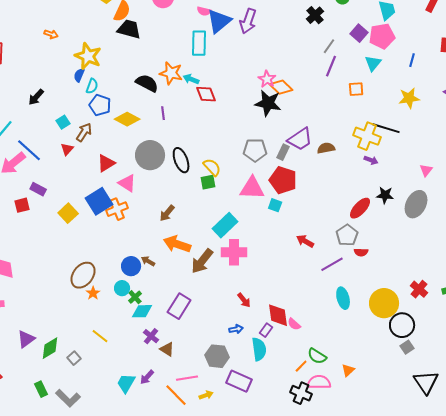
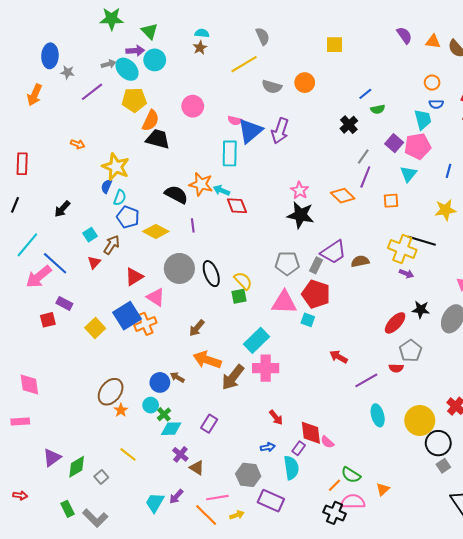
orange diamond: (281, 87) -> (343, 196), moved
gray pentagon: (347, 235) -> (410, 351), moved
purple rectangle: (179, 306) -> (209, 424), size x0.7

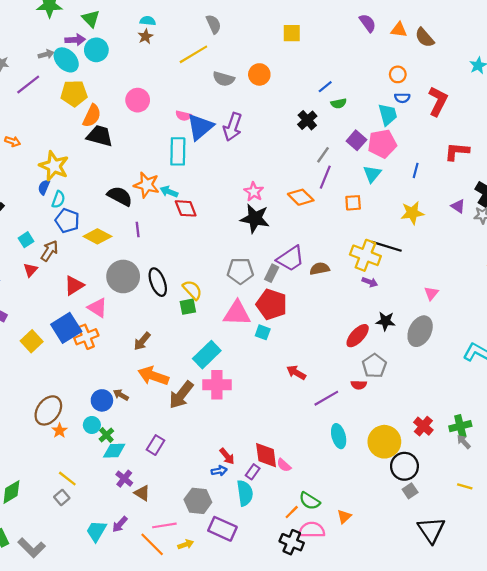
red arrow: (276, 417) -> (227, 456), moved
gray square: (101, 477) -> (62, 498), moved

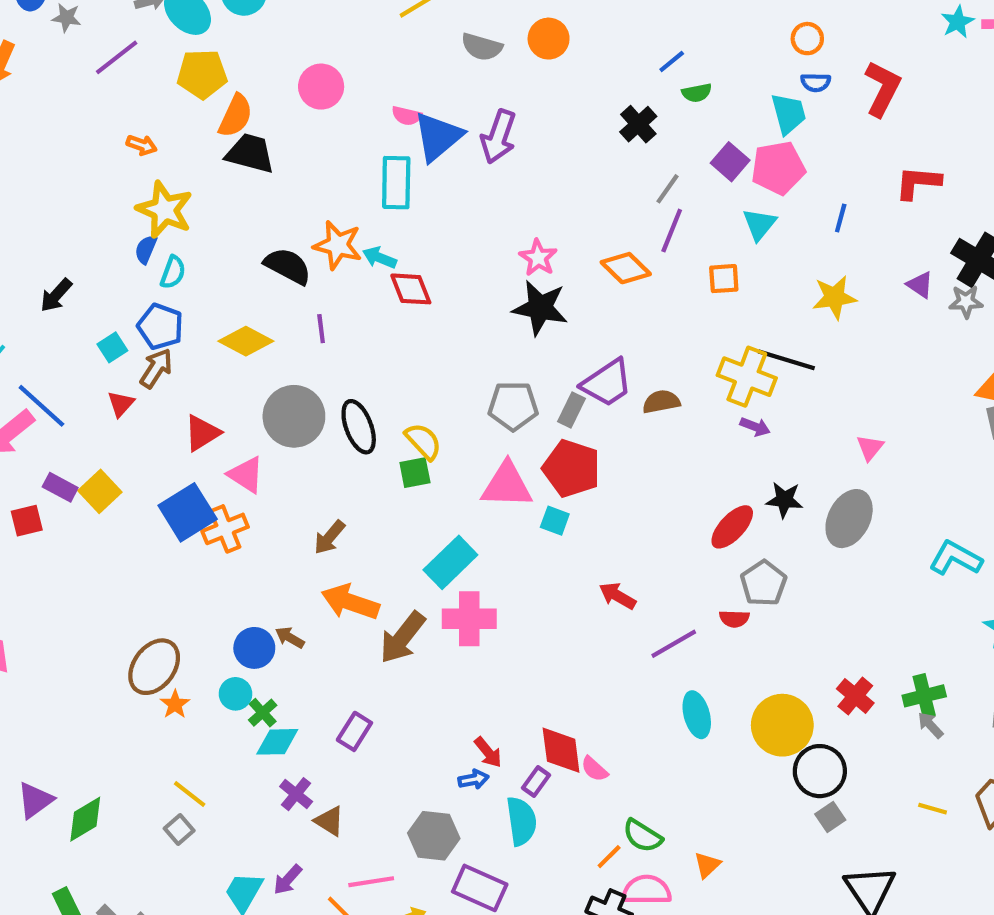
orange arrow: (13, 141) -> (142, 145), moved
blue pentagon: (67, 221) -> (160, 327), moved
yellow square: (32, 341) -> (100, 491), moved

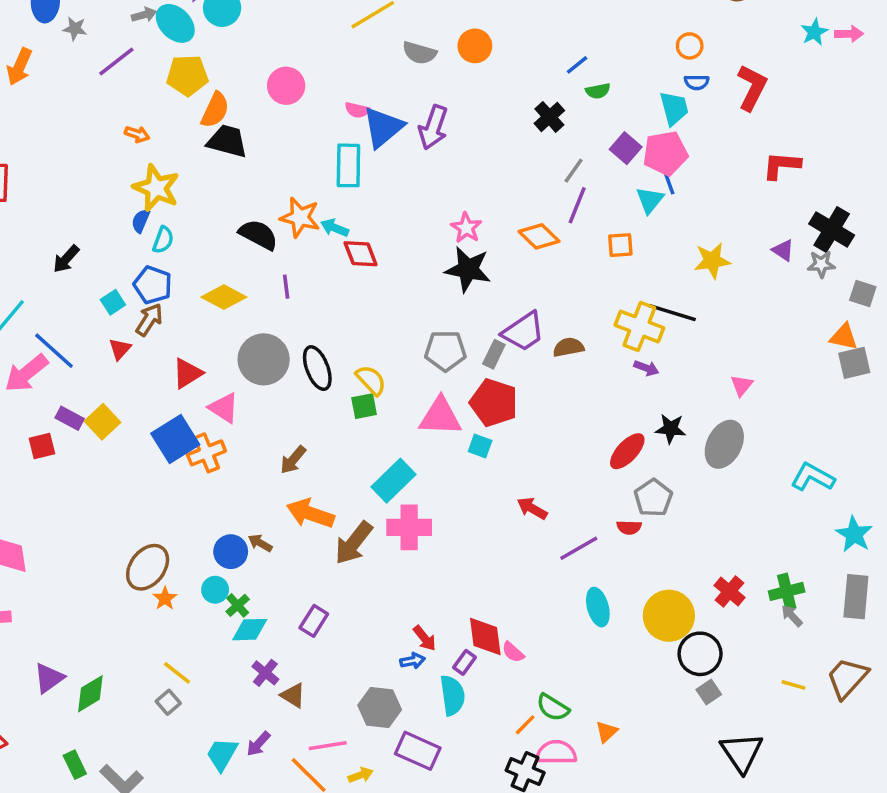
blue line: (841, 218) -> (669, 183), moved, turned -35

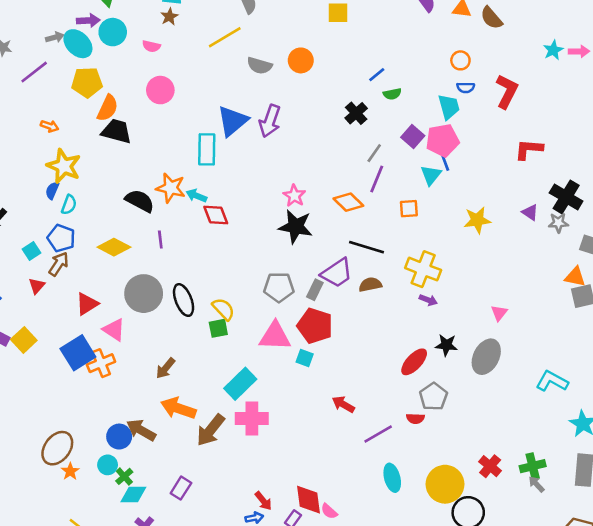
pink semicircle: (357, 110) -> (151, 46), moved
black line: (672, 313) -> (366, 247), moved
brown arrow: (260, 543) -> (141, 430), size x1.6

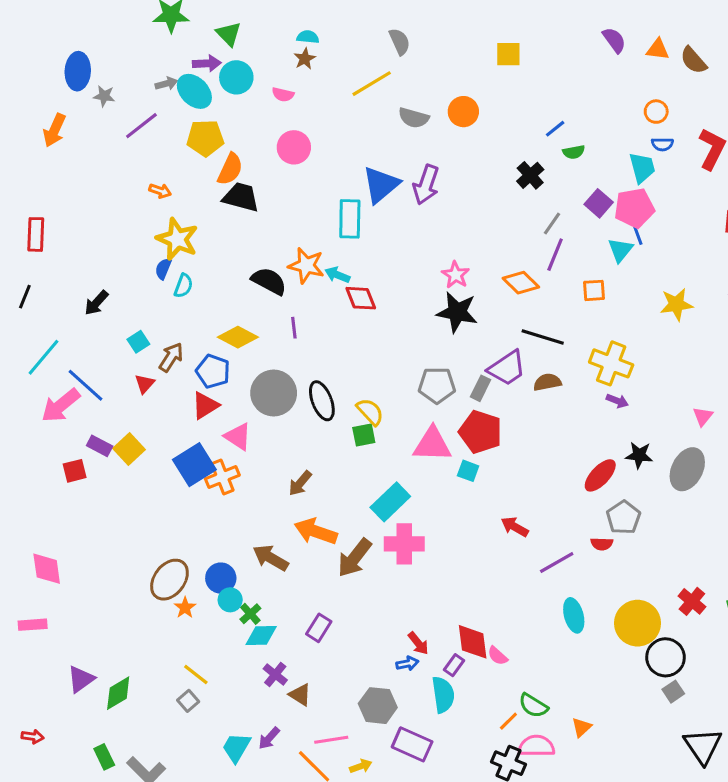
blue pentagon: (61, 238) -> (213, 371), moved
blue circle: (119, 437) -> (221, 578), moved

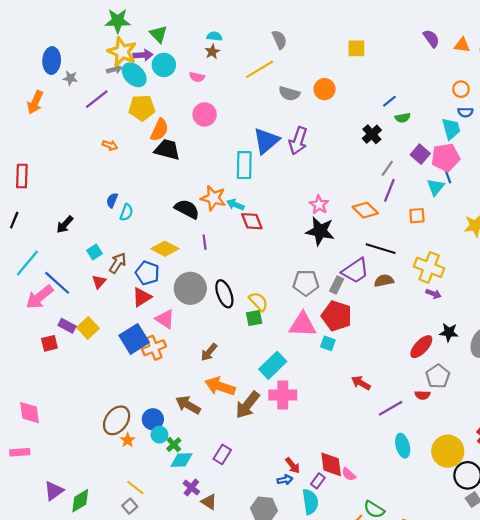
yellow star: (177, 239) -> (122, 52), moved

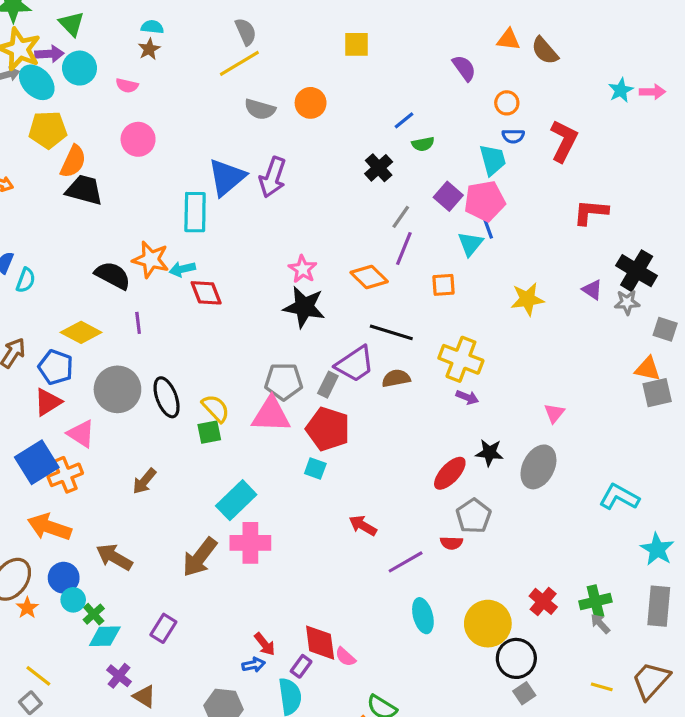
purple semicircle: (431, 39) -> (464, 68), moved
yellow line: (260, 69) -> (239, 63), moved
cyan arrow: (235, 205) -> (182, 269), turned -35
pink triangle: (303, 325) -> (271, 415), moved
orange arrow: (220, 386) -> (49, 527), moved

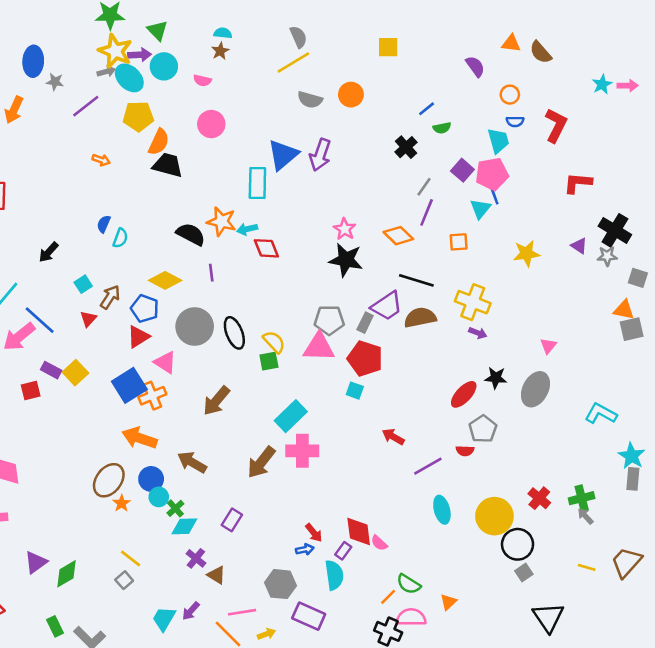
brown semicircle: (396, 378) -> (420, 318), size x1.4
brown arrow: (144, 481) -> (216, 401), size x1.4
gray rectangle: (659, 606) -> (633, 479), moved, size x0.7

